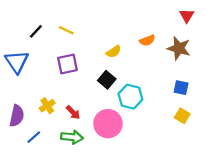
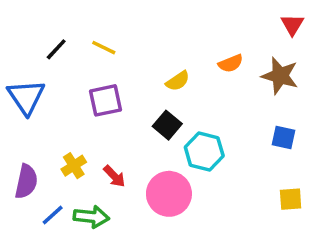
yellow square: (182, 116) -> (291, 199), moved, turned -35
green arrow: (72, 137) -> (91, 217), moved

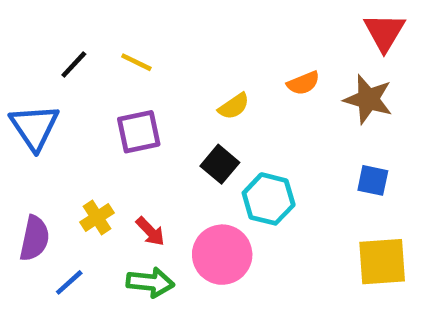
red triangle: (292, 25) -> (384, 32), size x1.4
yellow square: (291, 199) -> (382, 262), size x1.6
green arrow: (91, 217) -> (150, 282), moved

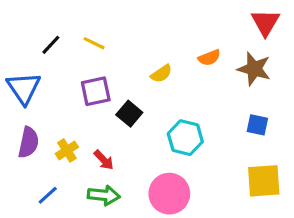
black square: (220, 164) -> (129, 114), moved
purple semicircle: (34, 238) -> (28, 142), moved
pink circle: (222, 255) -> (169, 194), moved

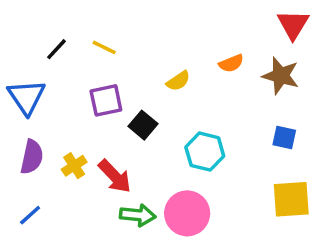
red arrow: (104, 160) -> (115, 176), size x1.5
blue line: (48, 195) -> (30, 215), moved
green arrow: (104, 195) -> (138, 215), moved

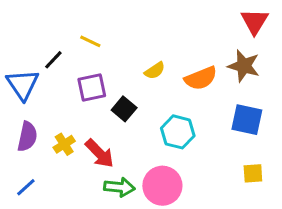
black line: (56, 49) -> (53, 60), moved
orange semicircle: (231, 63) -> (201, 78), moved, size x1.5
blue square: (284, 137) -> (247, 120), size x1.5
yellow square: (291, 199) -> (253, 173), size x0.6

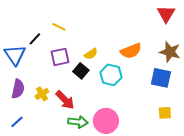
brown star: (244, 66) -> (170, 52), moved
yellow semicircle: (155, 71) -> (91, 54), moved
cyan hexagon: (178, 132) -> (111, 75), moved

